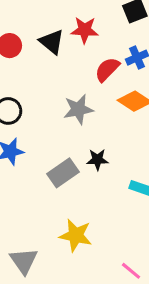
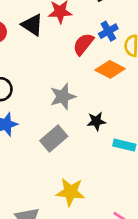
gray star: (78, 109) -> (63, 97), moved
black star: (97, 160) -> (96, 121), moved

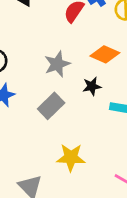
orange diamond: (110, 69) -> (105, 54), moved

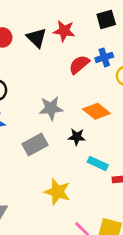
yellow star: (71, 157) -> (57, 192), moved

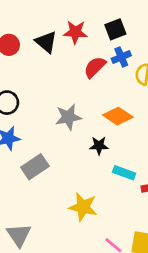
black square: (106, 19) -> (115, 29), moved
gray rectangle: (35, 145) -> (35, 167), moved

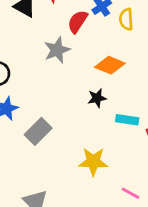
gray star: (68, 117) -> (57, 50), moved

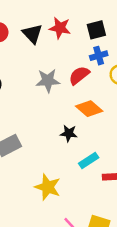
red semicircle: (78, 22) -> (79, 75), moved
cyan rectangle: (127, 120) -> (89, 161), turned -60

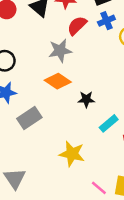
red semicircle: (79, 75) -> (77, 26), moved
orange diamond: (89, 109) -> (58, 81), moved

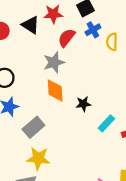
orange diamond: (58, 81) -> (55, 90), turned 60
yellow star: (72, 154) -> (38, 158), moved

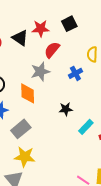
blue cross: (93, 30) -> (75, 73), moved
orange diamond: (55, 90) -> (28, 93), moved

